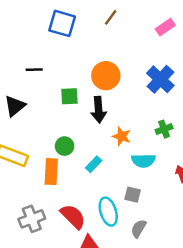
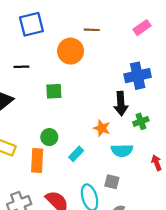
brown line: (111, 17) -> (92, 30), moved, turned 56
blue square: (62, 23) -> (31, 24), moved, turned -30
orange circle: (106, 76) -> (71, 51), moved
blue cross: (160, 79) -> (138, 76), turned 35
black arrow: (99, 110) -> (121, 104), moved

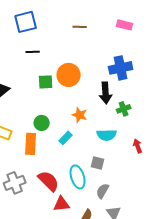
pink rectangle: (142, 28) -> (125, 25), turned 49
orange circle: (71, 51) -> (69, 75), moved
black line: (21, 67) -> (33, 52), moved
orange star: (102, 128) -> (80, 115), moved

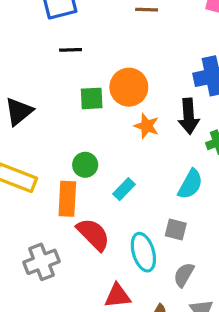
orange star: (80, 115) -> (147, 126), moved
cyan semicircle: (107, 135) -> (190, 184), turned -60
red semicircle: (49, 181) -> (93, 234), moved

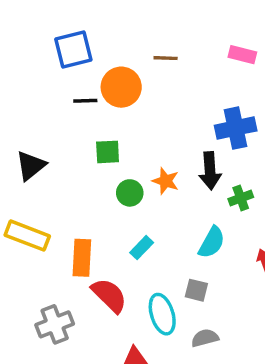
orange circle: (129, 87) -> (121, 87), moved
green circle: (85, 165) -> (130, 193), moved
gray semicircle: (184, 275) -> (205, 338), turned 45

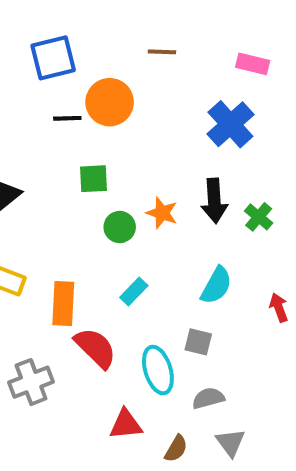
brown line: (166, 58) -> (162, 52), moved
blue cross: (236, 128) -> (230, 124), moved, turned -30
green cross: (241, 198) -> (259, 217), moved, turned -30

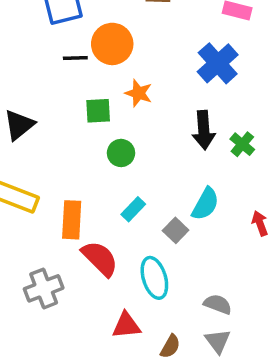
orange star: (162, 213) -> (139, 93), moved
gray square: (198, 342) -> (176, 230), moved, turned 30
gray semicircle: (208, 398) -> (218, 304), moved, turned 36

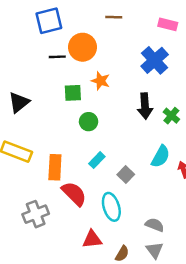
cyan semicircle: (205, 204) -> (161, 156), moved

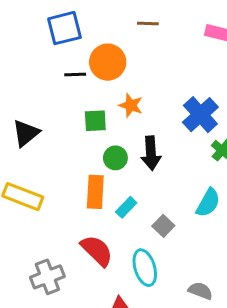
blue cross: (155, 60) -> (200, 115), moved
black arrow: (145, 106) -> (151, 153), moved
orange rectangle: (55, 167) -> (95, 192), moved

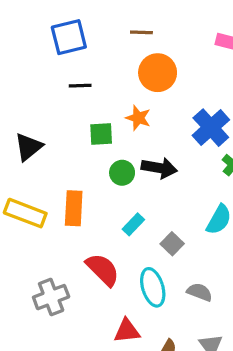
brown line: (148, 23) -> (141, 32), moved
orange circle: (108, 62) -> (158, 73), moved
black arrow: (151, 153) -> (159, 168), turned -76
orange rectangle: (95, 192) -> (74, 208), moved
gray semicircle: (200, 291) -> (200, 292), moved

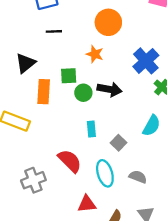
green square: (101, 134) -> (69, 76), moved
black triangle: (28, 147) -> (25, 63), moved
orange rectangle: (74, 208) -> (44, 92), moved
cyan rectangle: (133, 224) -> (91, 129), turned -49

